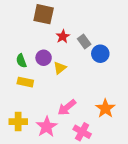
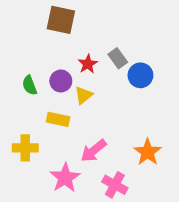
red star: (63, 36) -> (88, 64), moved
yellow rectangle: (25, 82) -> (58, 119), moved
yellow cross: (18, 122) -> (25, 148), moved

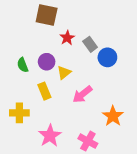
red star: (88, 64) -> (67, 38), moved
yellow rectangle: (58, 119) -> (44, 91), turned 56
pink arrow: (94, 151) -> (82, 94), moved

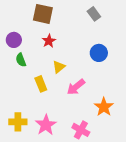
red star: (67, 38) -> (49, 41), moved
gray rectangle: (90, 44) -> (94, 14), moved
purple circle: (47, 62) -> (14, 40), moved
yellow cross: (19, 113) -> (18, 122), moved

